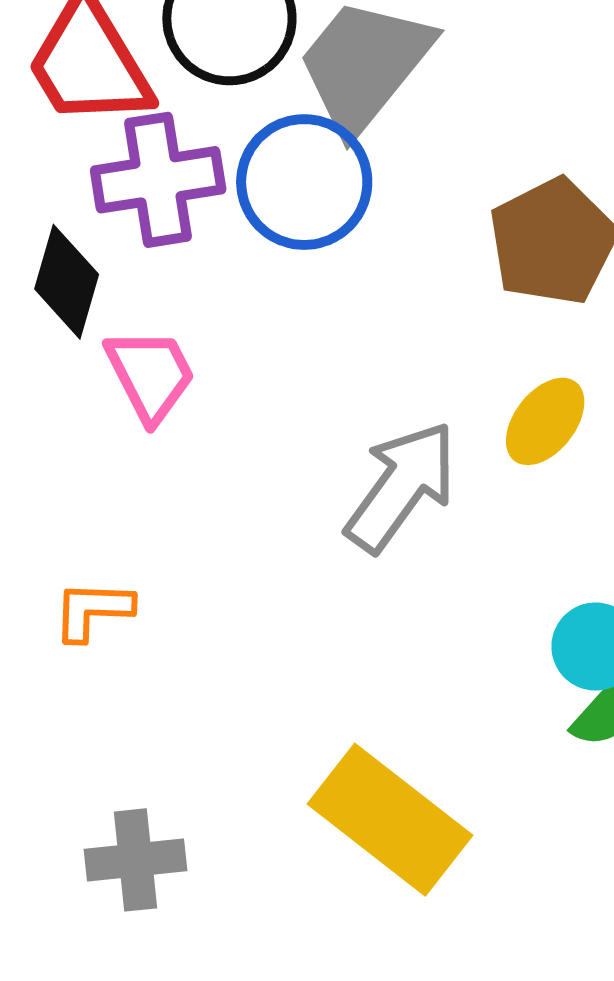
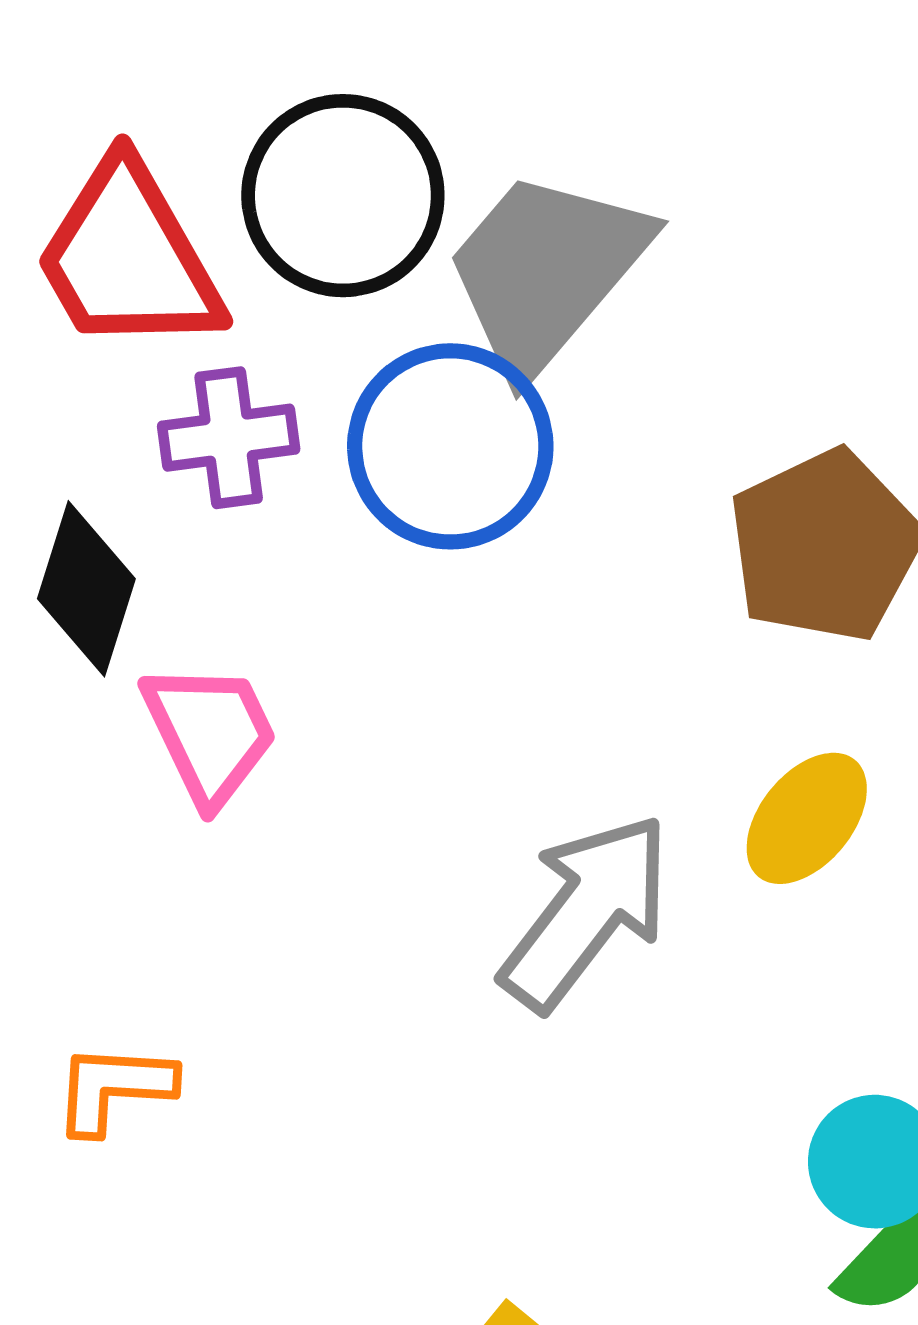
purple cross: (158, 180) -> (229, 438), size x0.7

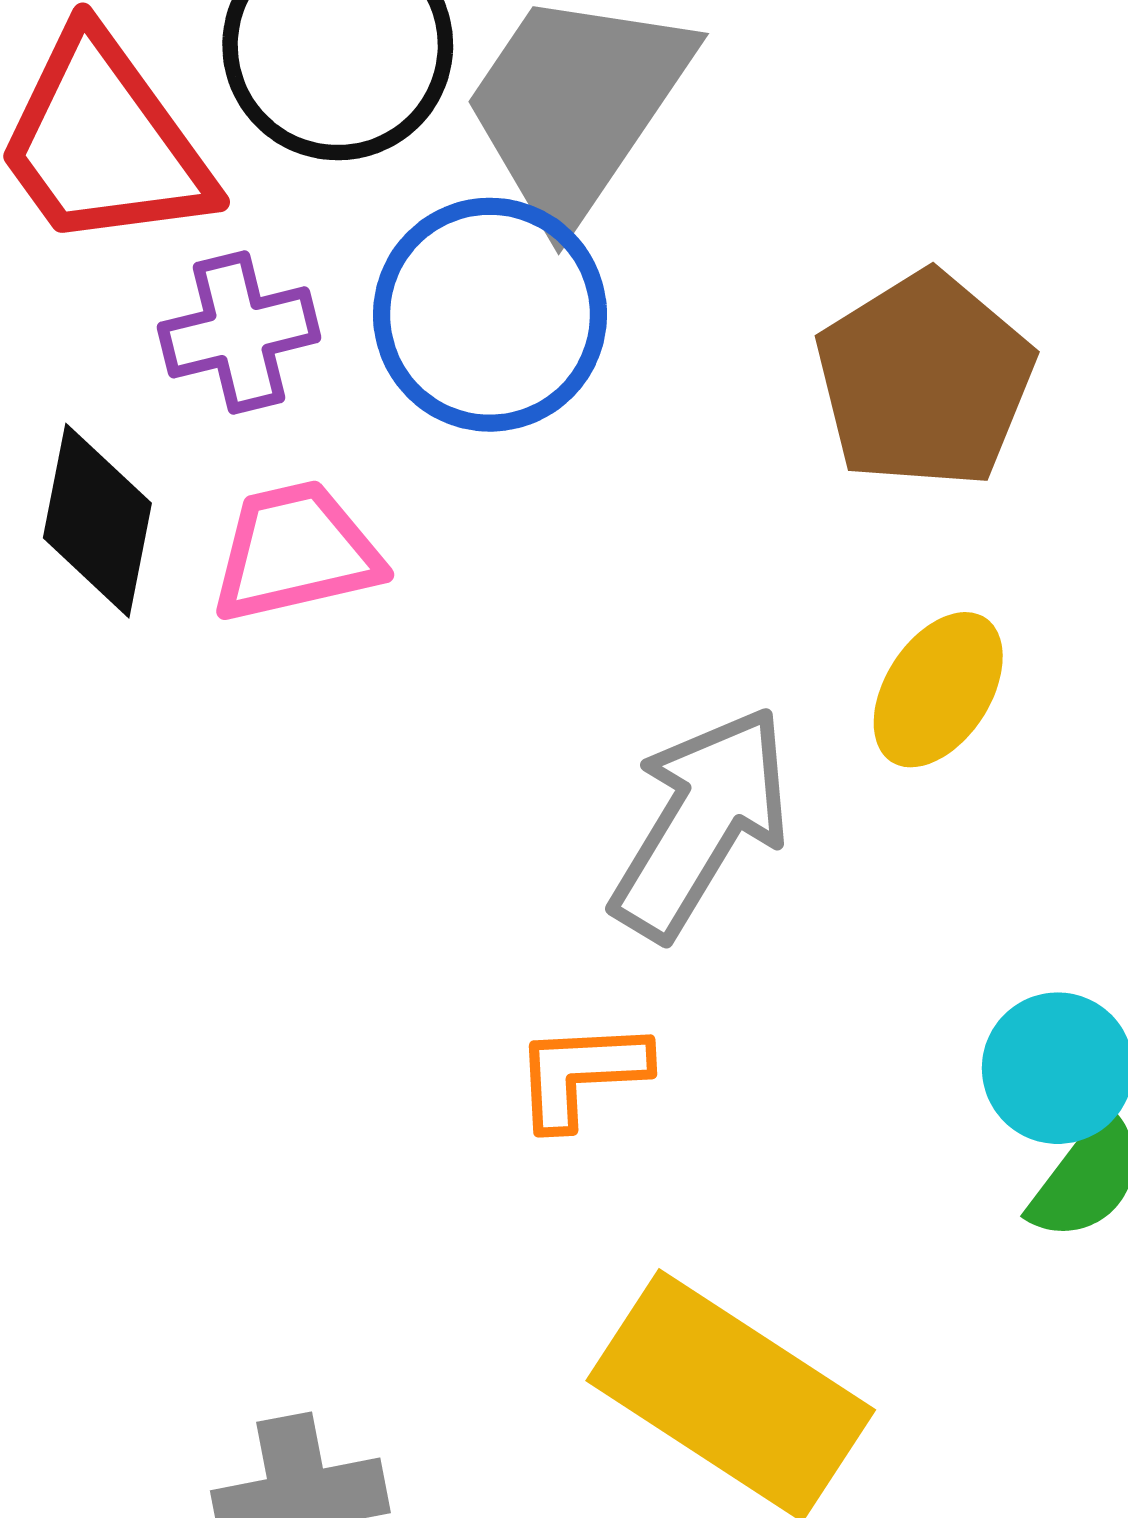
pink trapezoid: (210, 733) -> (296, 552), moved, turned -71
orange L-shape: (114, 1088) -> (581, 1074), moved

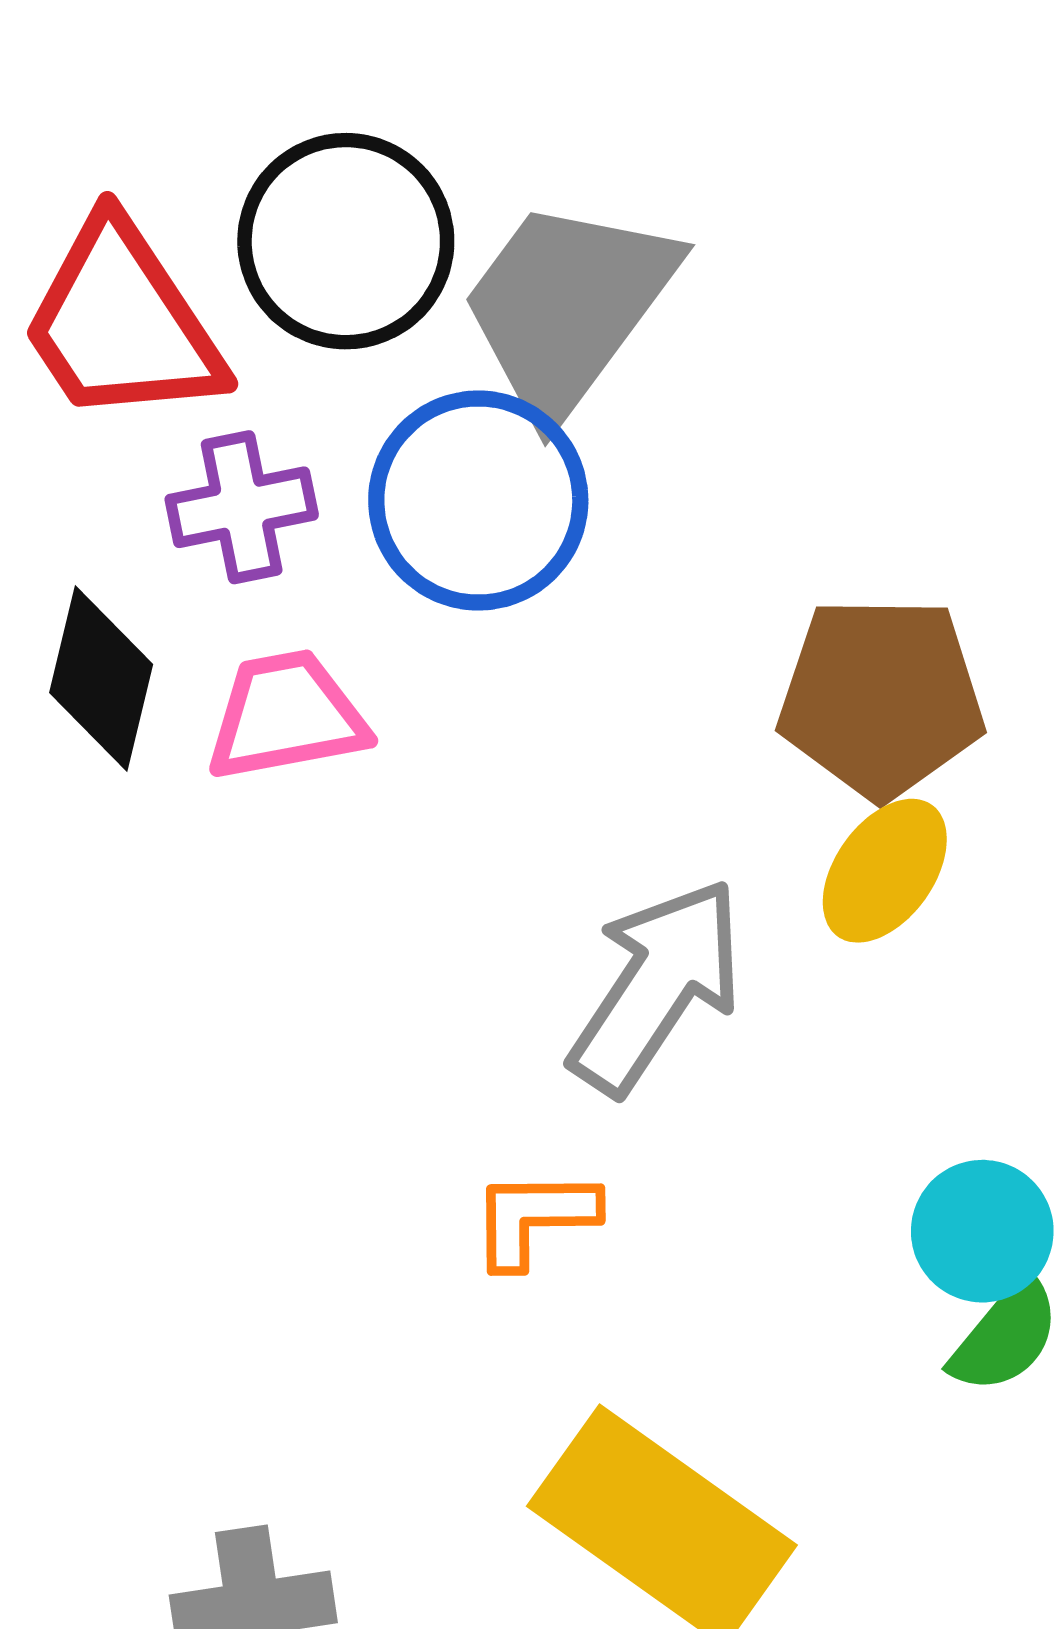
brown pentagon: (925, 380) -> (881, 697), moved, turned 30

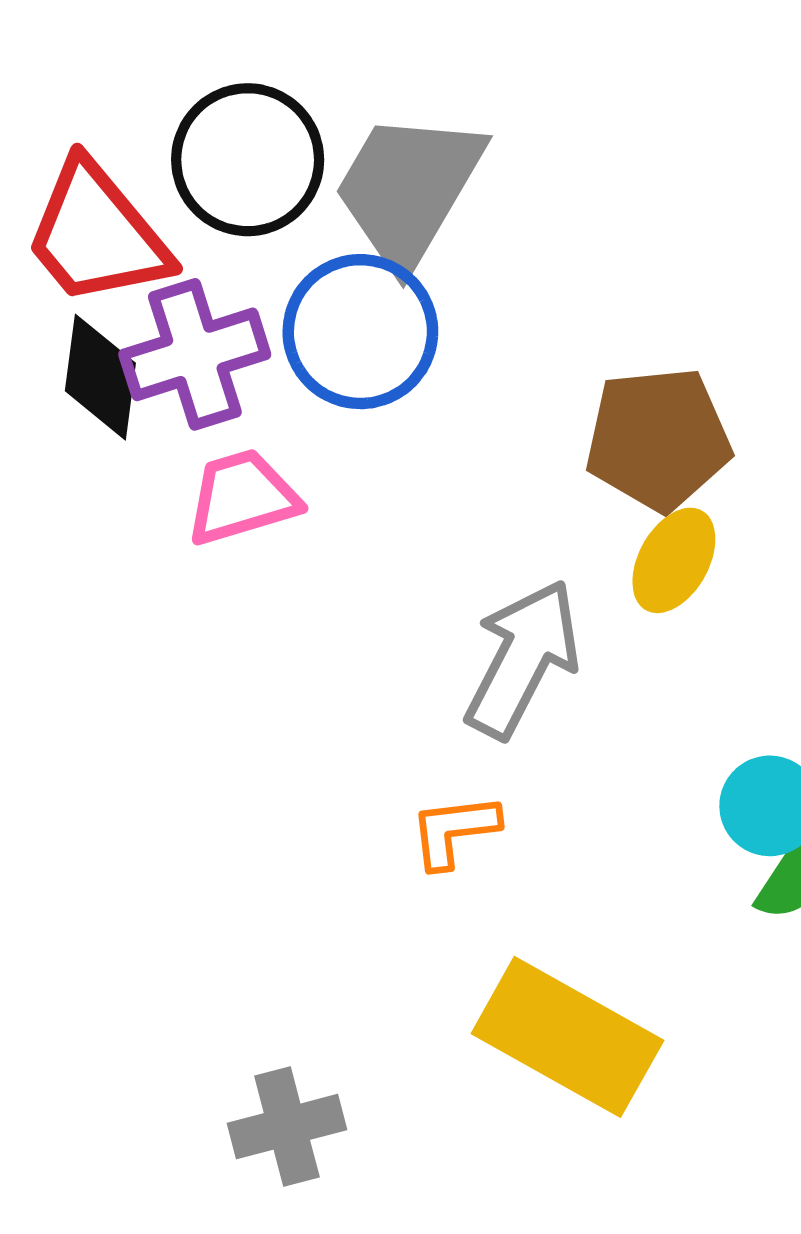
purple cross: (242, 507) -> (195, 354), size x1.4
black diamond: (101, 678) -> (100, 377), moved

